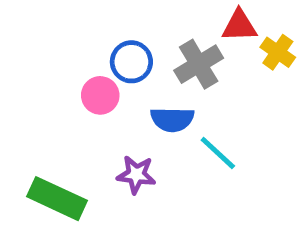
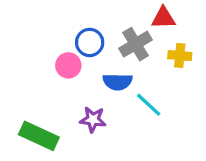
yellow cross: (278, 52) -> (180, 56), moved, turned -30

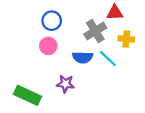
blue circle: (90, 42) -> (52, 21), moved
cyan line: (149, 105) -> (108, 59), moved

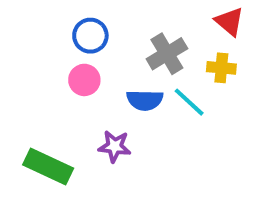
red triangle: (115, 13) -> (229, 22), moved, turned 42

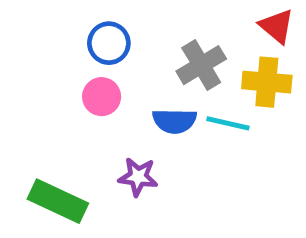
yellow cross: (221, 68) -> (267, 82), size x1.4
cyan line: (189, 102) -> (228, 123), turned -30

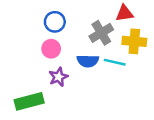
red triangle: (277, 26) -> (125, 13), moved, turned -48
purple star: (138, 177) -> (58, 77), moved, turned -30
green rectangle: (58, 201) -> (29, 101), turned -40

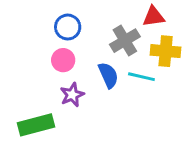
blue semicircle: (88, 61) -> (108, 75), turned -115

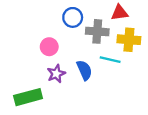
blue circle: (68, 27) -> (73, 17), moved
gray cross: (125, 41) -> (97, 31), turned 35
blue semicircle: (108, 75) -> (84, 70), moved

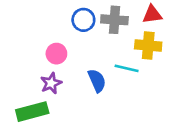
red triangle: (120, 13) -> (152, 14), moved
gray cross: (97, 31) -> (114, 20), moved
purple star: (56, 74) -> (51, 83), moved

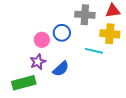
blue circle: (83, 20) -> (62, 33), moved
blue semicircle: (97, 81) -> (61, 69), moved, turned 72

